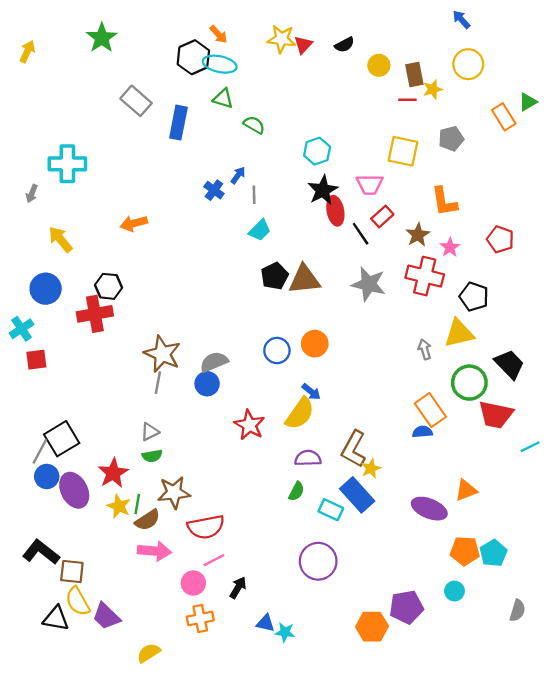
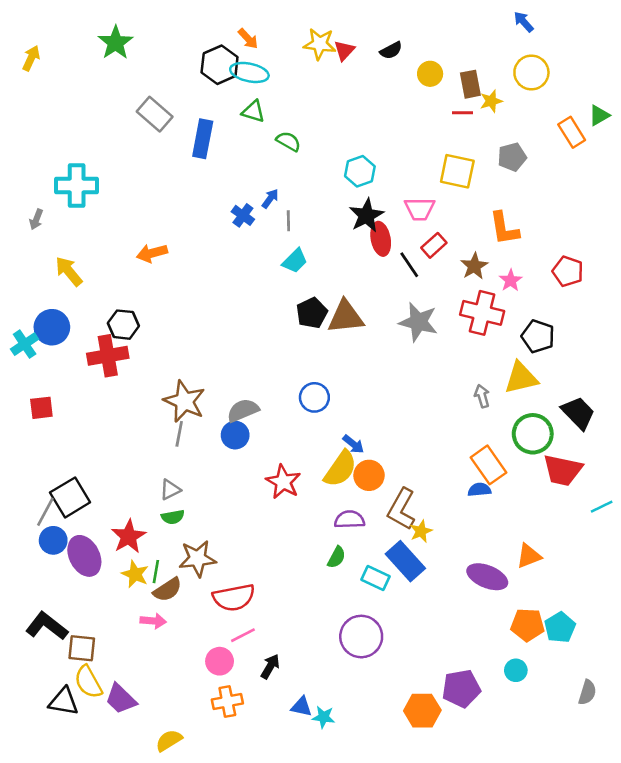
cyan cross: (22, 329) -> (25, 344), moved
orange circle: (315, 344) -> (369, 475), moved
pink arrow: (154, 551) -> (153, 621), moved, size x0.7

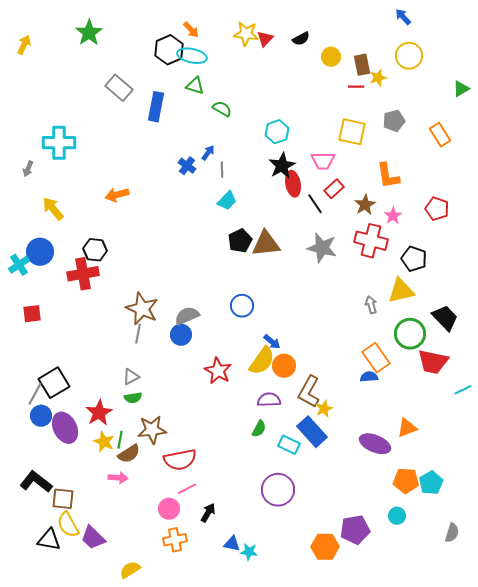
orange rectangle: (572, 132) -> (440, 135), moved

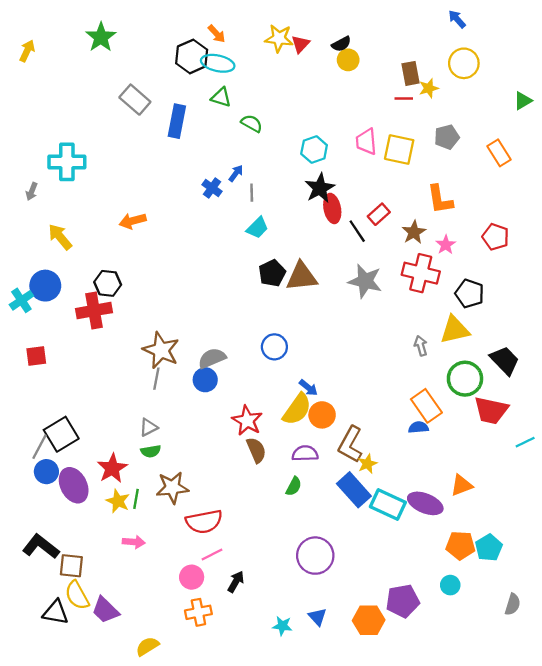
yellow circle: (331, 57) -> (348, 60), moved
pink trapezoid: (323, 161) -> (366, 142), moved, turned 85
cyan rectangle: (289, 445) -> (388, 505), moved, size x1.4
brown semicircle: (129, 454) -> (256, 450), moved, turned -80
blue triangle: (232, 544) -> (318, 617), moved, turned 36

